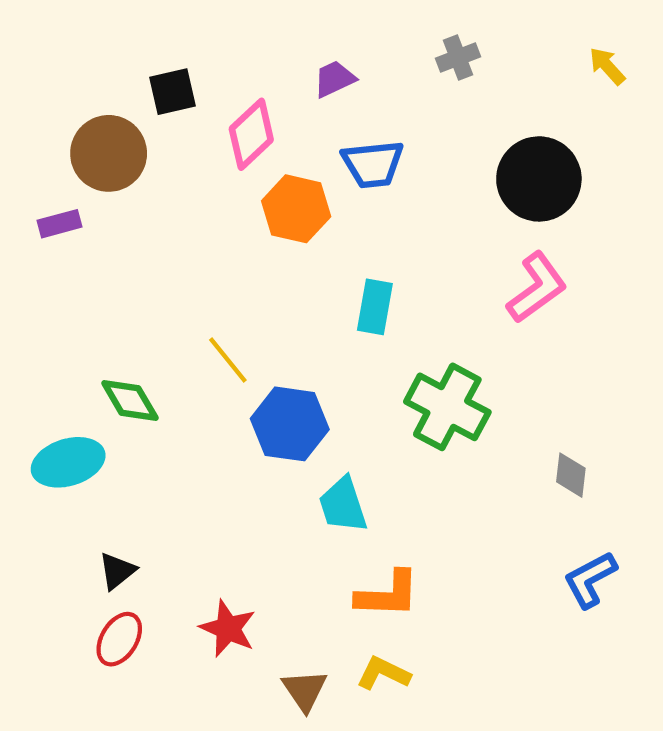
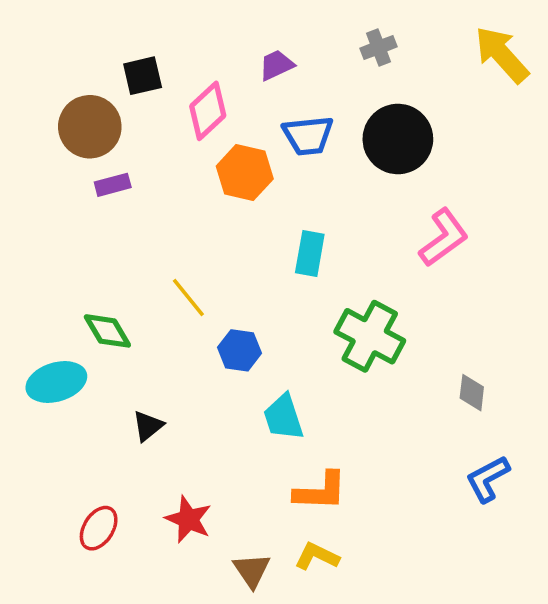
yellow arrow: (607, 66) -> (502, 55), size x1.8
black circle: (539, 179) -> (398, 139), moved
purple rectangle: (60, 224) -> (113, 185), moved
blue hexagon: (290, 424) -> (239, 350), size x0.7
black triangle: (117, 571) -> (148, 426), moved

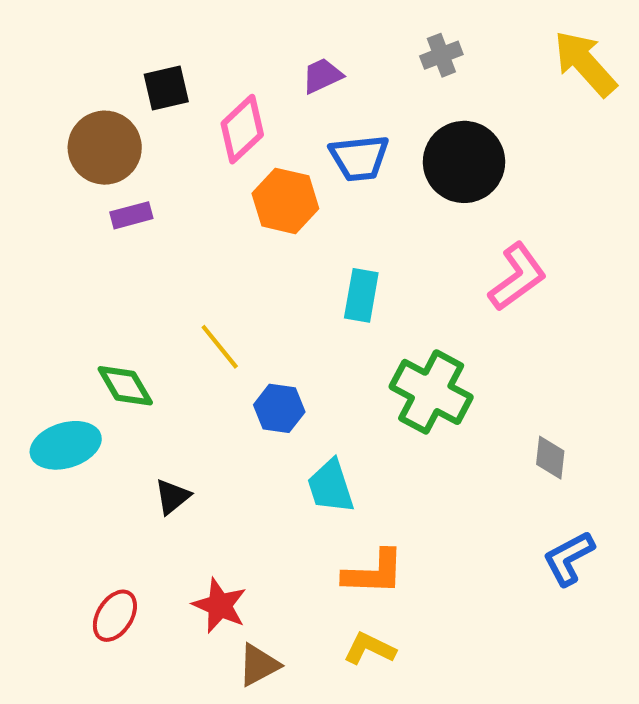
brown triangle: (252, 570) -> (259, 665), moved, turned 36

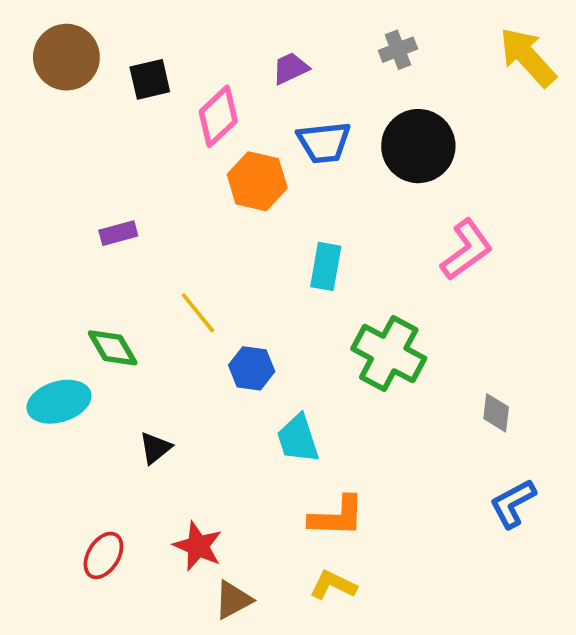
brown circle: (105, 148) -> (66, 57), moved
purple rectangle: (131, 215) -> (118, 233), moved

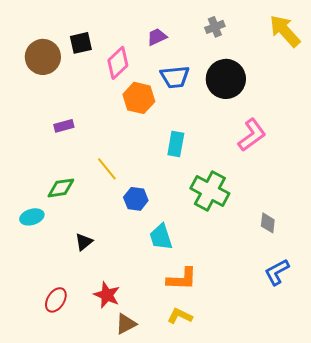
brown circle: (66, 57) -> (43, 57), moved
green diamond: (113, 348) -> (61, 188), turned -68
cyan ellipse: (59, 402) -> (32, 217), size x0.7

